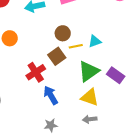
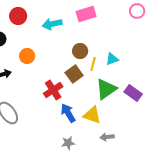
yellow line: (76, 46) -> (93, 64), turned -64
yellow triangle: (90, 97) -> (92, 115), moved

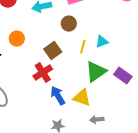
brown circle: (80, 51) -> (69, 24), moved
brown square: (74, 74) -> (53, 51), moved

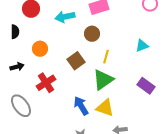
cyan triangle: (102, 42) -> (142, 46), moved
green triangle: (96, 72) -> (103, 80), moved
red cross: (43, 73) -> (46, 83), moved

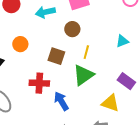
brown square: (76, 61) -> (56, 56), turned -36
red cross: (46, 83) -> (39, 83), moved, turned 36
yellow triangle: (105, 108) -> (110, 103), moved

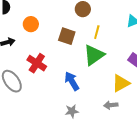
red cross: (39, 83) -> (37, 63), moved, turned 30
yellow triangle: (110, 103) -> (121, 83), turned -48

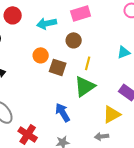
orange circle: (31, 24) -> (41, 55), moved
red cross: (37, 63) -> (28, 134), moved

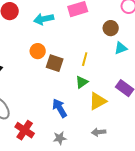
brown circle: (74, 40) -> (111, 28), moved
green triangle: (85, 86) -> (82, 82), size x0.6
yellow triangle: (112, 114) -> (98, 101), moved

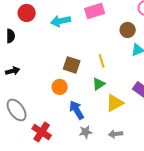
orange circle: (38, 51) -> (60, 87), moved
yellow line: (85, 59) -> (102, 61), turned -32
gray star: (60, 138) -> (86, 132), moved

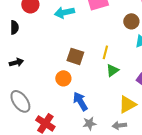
yellow line: (102, 61) -> (105, 52), turned 32
green triangle: (99, 84) -> (112, 70), moved
yellow triangle: (115, 103) -> (127, 104), moved

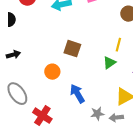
yellow line: (105, 52) -> (118, 45), moved
orange circle: (63, 78) -> (52, 72), moved
gray star: (89, 123) -> (97, 114), moved

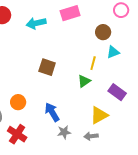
orange circle: (52, 72) -> (18, 102), moved
gray star: (97, 114) -> (64, 132), moved

